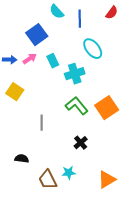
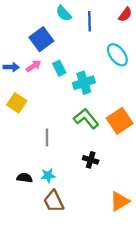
cyan ellipse: (93, 49) -> (117, 55), moved
black cross: (81, 143) -> (91, 160), turned -32
cyan star: (69, 173) -> (48, 176), moved

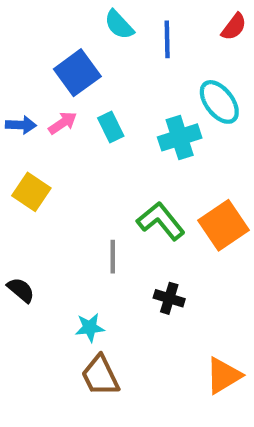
cyan cross: (84, 83) -> (180, 137), moved
gray line: (47, 138) -> (113, 257), moved
black semicircle: (25, 178) -> (21, 290), moved, turned 32

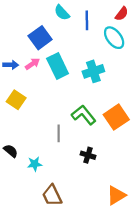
cyan ellipse: (219, 102) -> (114, 38), moved
cyan rectangle: (111, 127) -> (58, 66), size x1.6
cyan star: (90, 328) -> (35, 164), moved

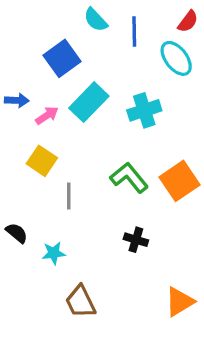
pink arrow: (32, 64) -> (47, 115), moved
cyan rectangle: (58, 66) -> (89, 102), turned 70
yellow square: (16, 100) -> (42, 161), moved
gray line: (59, 133) -> (69, 196), moved

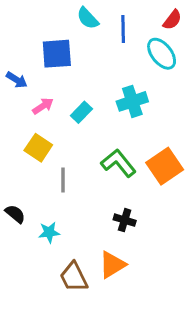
blue square: (62, 58) -> (57, 54), turned 32
blue arrow: (17, 100) -> (17, 80), moved, turned 30
cyan rectangle: (89, 102) -> (81, 112), moved, size x0.6
orange triangle: (180, 302) -> (112, 265), moved

